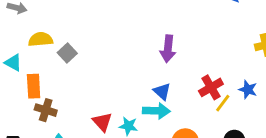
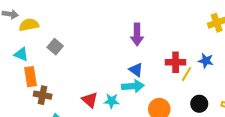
yellow semicircle: (41, 39) -> (29, 25), moved
cyan triangle: (13, 63) -> (21, 54), moved
red cross: (211, 87) -> (176, 62), turned 36

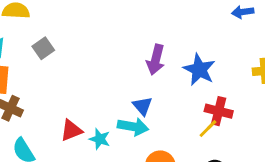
blue star: (206, 61) -> (199, 70), moved, size x1.5
red cross: (176, 62) -> (219, 111), moved
red triangle: (90, 100) -> (71, 130), turned 42

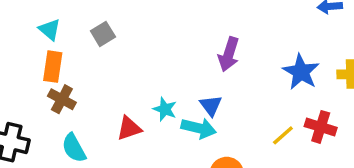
blue star: (199, 70) -> (301, 72), moved
red cross: (219, 111) -> (321, 127), moved
cyan star: (100, 139) -> (165, 109), moved

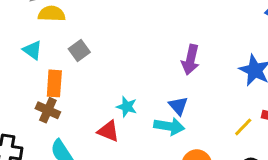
orange rectangle: (53, 67) -> (54, 83), moved
cyan star: (165, 109) -> (127, 107), moved
red triangle: (129, 128) -> (108, 131), turned 45

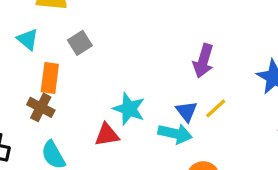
cyan star: (127, 107) -> (129, 109), size x1.4
yellow line: (243, 127) -> (216, 108), moved
red triangle: (108, 131) -> (107, 135), turned -35

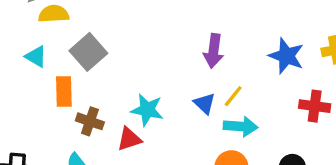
gray square: (80, 43) -> (88, 52), size x1.5
brown cross: (41, 107) -> (90, 121), moved
cyan arrow: (175, 134) -> (241, 126), moved

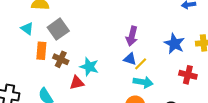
blue triangle: (205, 103) -> (130, 59), moved, turned -32
brown cross: (90, 121) -> (61, 59), moved

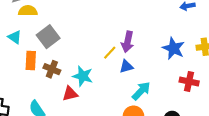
blue triangle: (130, 59) -> (126, 66), turned -32
yellow line: (141, 64) -> (110, 53), moved
cyan arrow: (143, 82) -> (141, 91), turned -54

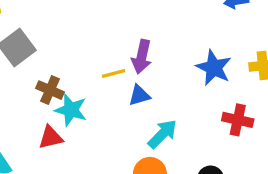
yellow line: (110, 53) -> (114, 74), turned 32
brown cross: (52, 69) -> (50, 90), moved

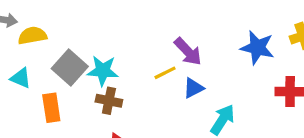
purple arrow: (142, 57) -> (188, 51), turned -44
cyan star: (71, 110) -> (103, 71), moved

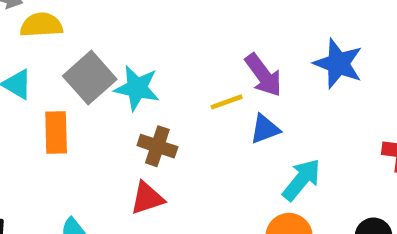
blue star: (257, 48) -> (338, 64), moved
brown cross: (109, 101) -> (157, 146), moved

